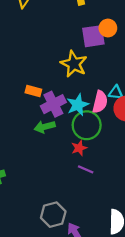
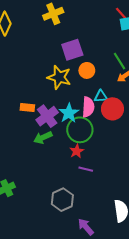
orange circle: (108, 28) -> (87, 70), moved
gray hexagon: (53, 215) -> (62, 200), moved

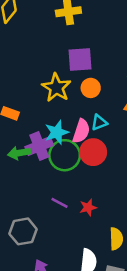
cyan triangle: (101, 96) -> (99, 122), turned -32
red circle: (112, 109) -> (93, 152), moved
purple cross: (47, 116) -> (39, 146), moved
red star: (77, 151) -> (88, 207), moved

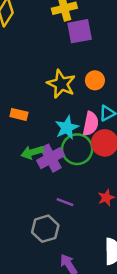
purple square: (80, 59) -> (80, 31), moved
purple cross: (39, 146) -> (51, 158), moved
purple line: (60, 203) -> (65, 202), moved

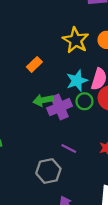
orange rectangle: (19, 114) -> (34, 64), turned -63
green circle: (77, 149) -> (84, 101), size x0.6

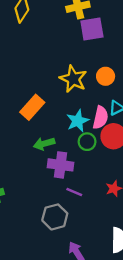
orange rectangle: (34, 64) -> (32, 107), size x1.5
purple cross: (60, 107) -> (61, 165), moved, turned 35

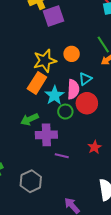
yellow star: (73, 79) -> (45, 61), turned -30
orange rectangle: (32, 107) -> (37, 83), moved
gray hexagon: (55, 217) -> (31, 181), moved

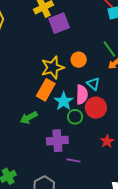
cyan triangle: (85, 79) -> (93, 84), turned -40
green arrow: (29, 119) -> (29, 118), moved
red star: (94, 147) -> (107, 141), moved

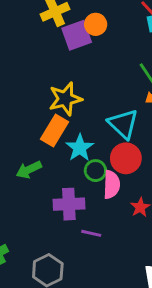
orange circle: (79, 60) -> (96, 24), moved
cyan triangle: (93, 84) -> (123, 124), size x1.6
pink semicircle: (82, 95) -> (112, 185), moved

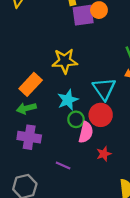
orange rectangle: (55, 130) -> (31, 84), moved
purple cross: (69, 204) -> (29, 137), moved

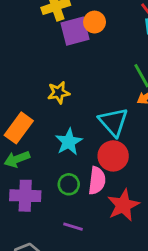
yellow star: (65, 61) -> (59, 93), size x0.7
green circle: (76, 119) -> (69, 184), moved
red star: (104, 154) -> (123, 205), size x1.6

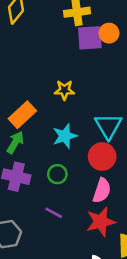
green arrow: (17, 159) -> (15, 142), turned 130
pink semicircle: (97, 181) -> (102, 191), moved
red star: (123, 205) -> (101, 222), moved

